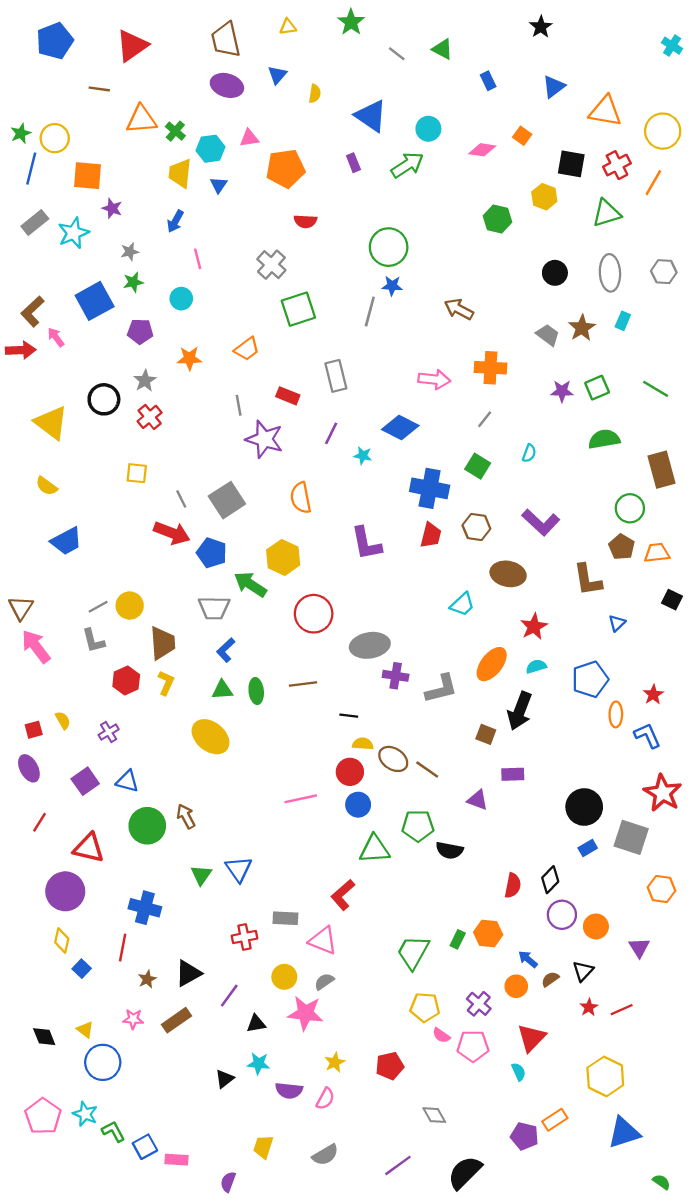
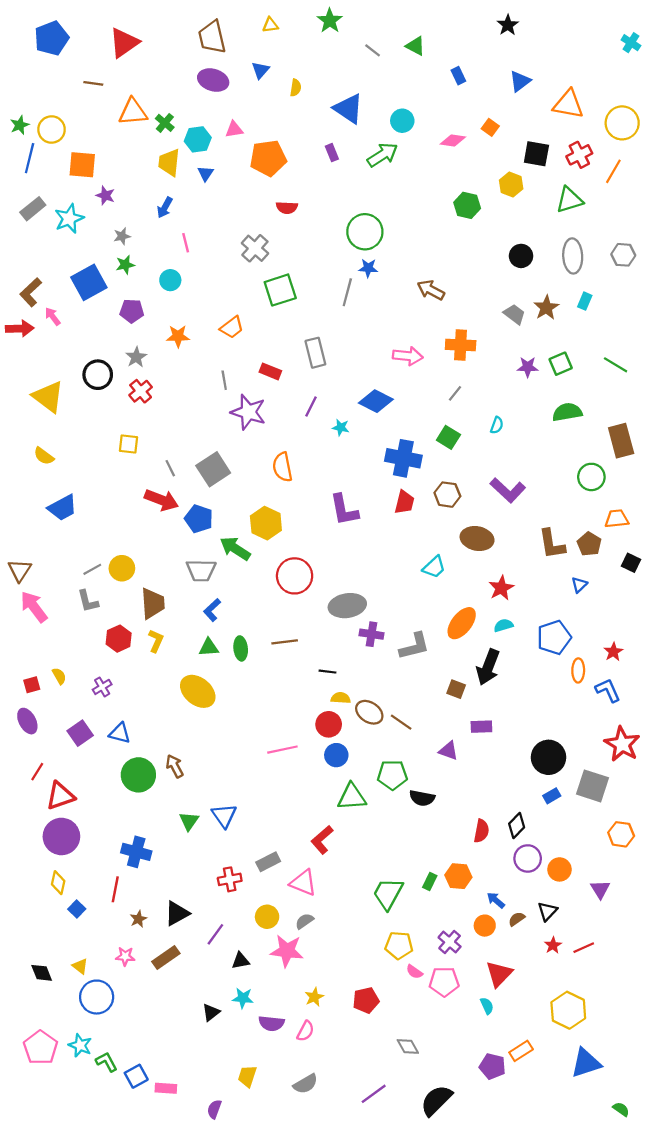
brown pentagon: (622, 547) -> (589, 544), moved
red triangle: (89, 848) -> (60, 796), moved, turned -32
gray rectangle: (285, 918) -> (268, 862), turned -30

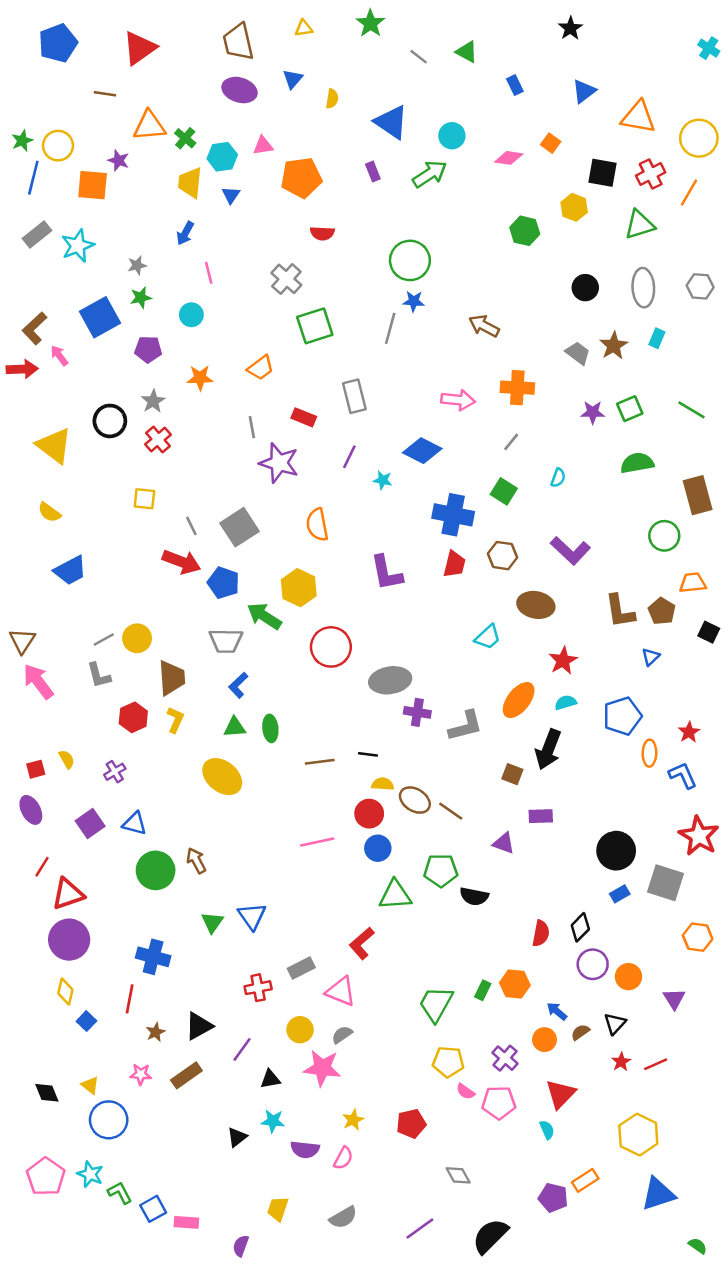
purple star: (105, 195) -> (119, 160), moved
brown line: (285, 642) -> (320, 762), moved

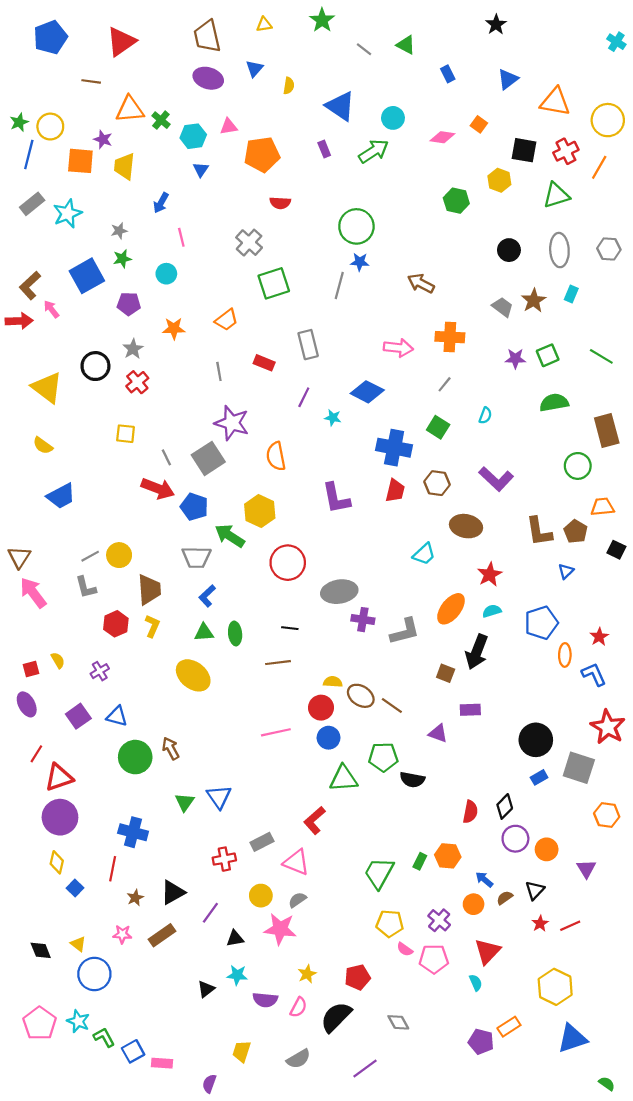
yellow trapezoid: (190, 183) -> (124, 166), moved
purple star: (279, 463) -> (232, 423), moved
black line: (368, 754) -> (290, 628), moved
black semicircle: (490, 1236) -> (336, 1017), moved

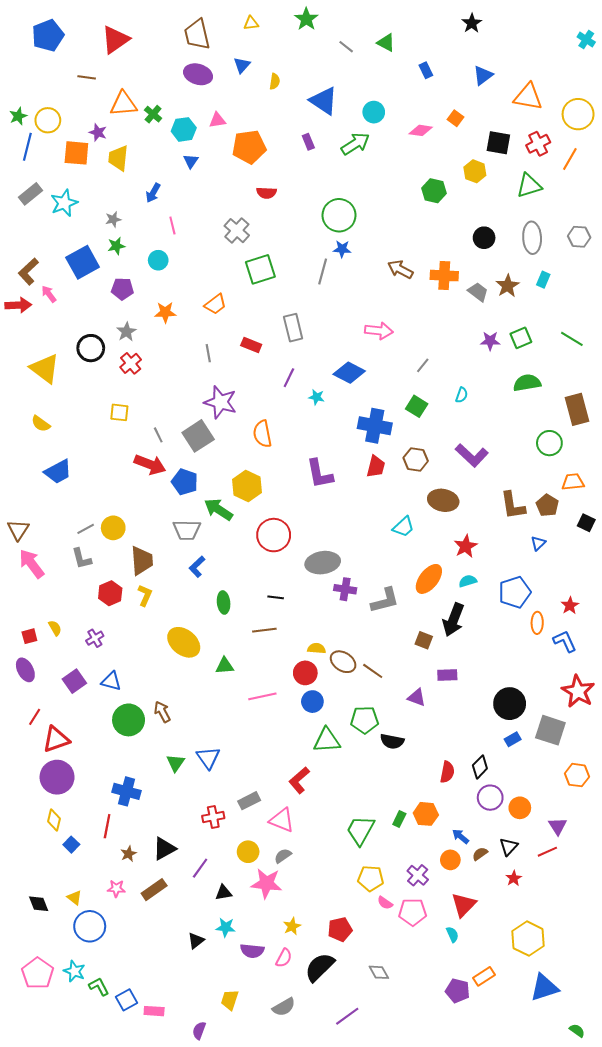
orange cross: (450, 337) -> (444, 276), moved
green triangle: (204, 632) -> (225, 666), moved
red line: (570, 926) -> (547, 852), moved

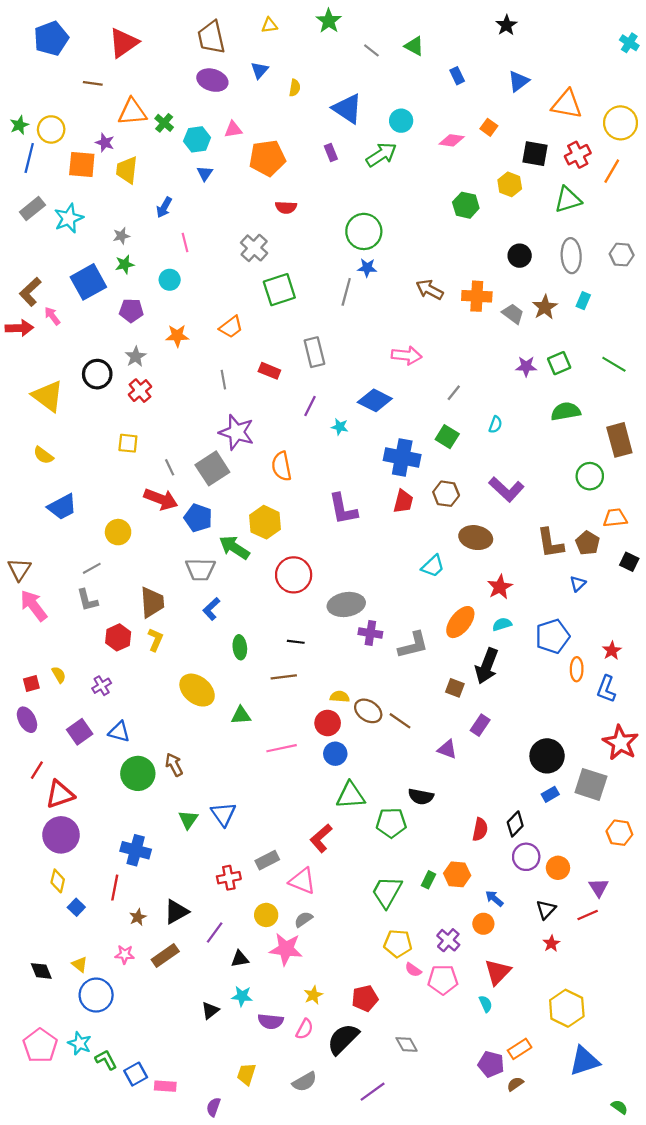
yellow circle: (113, 528) -> (118, 532), moved
blue L-shape: (565, 641) -> (606, 689), turned -135
purple rectangle: (447, 675) -> (480, 725), turned -54
green pentagon: (365, 720) -> (391, 823), moved
brown semicircle: (480, 854) -> (515, 1084), moved

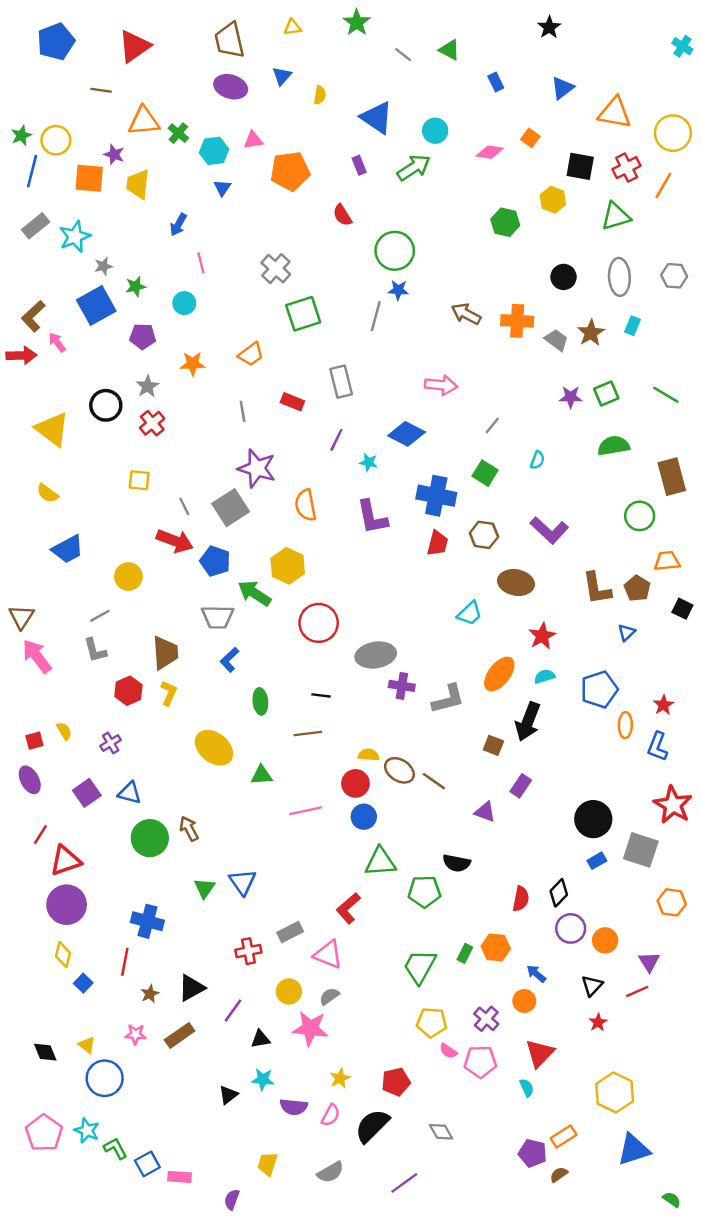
red semicircle: (286, 207) -> (342, 215), moved, turned 55
gray star: (121, 236) -> (103, 266), moved
purple L-shape: (343, 509) -> (372, 517), moved

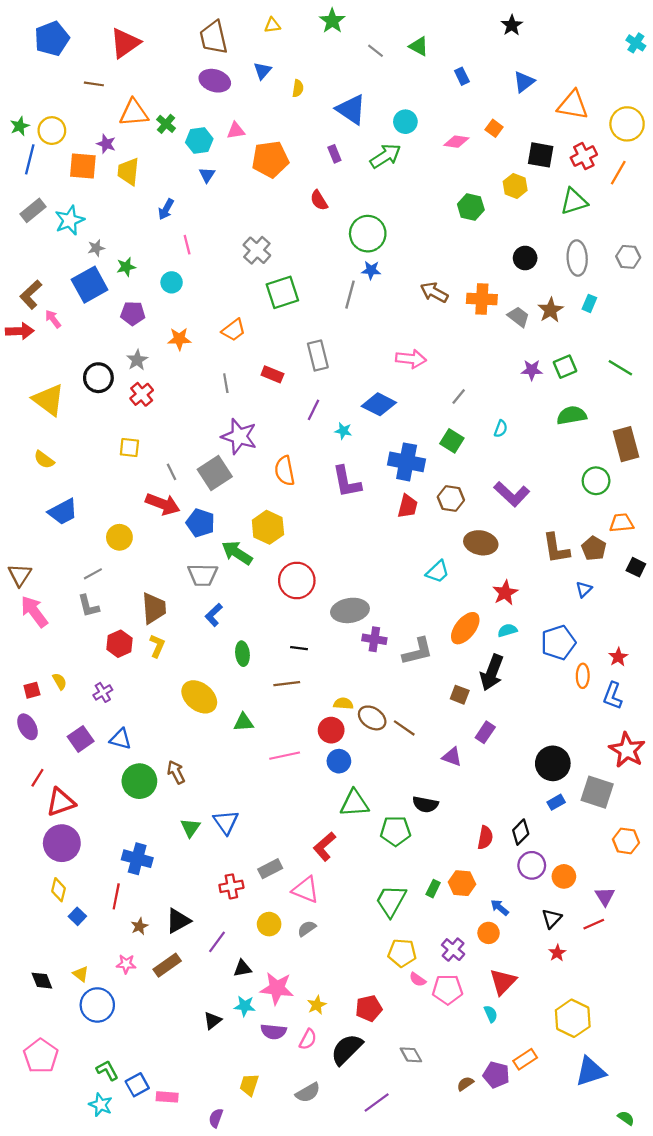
pink star: (310, 1028) -> (277, 988), moved
cyan star: (87, 1131) -> (101, 1105), moved
brown semicircle: (559, 1175) -> (465, 1084), moved

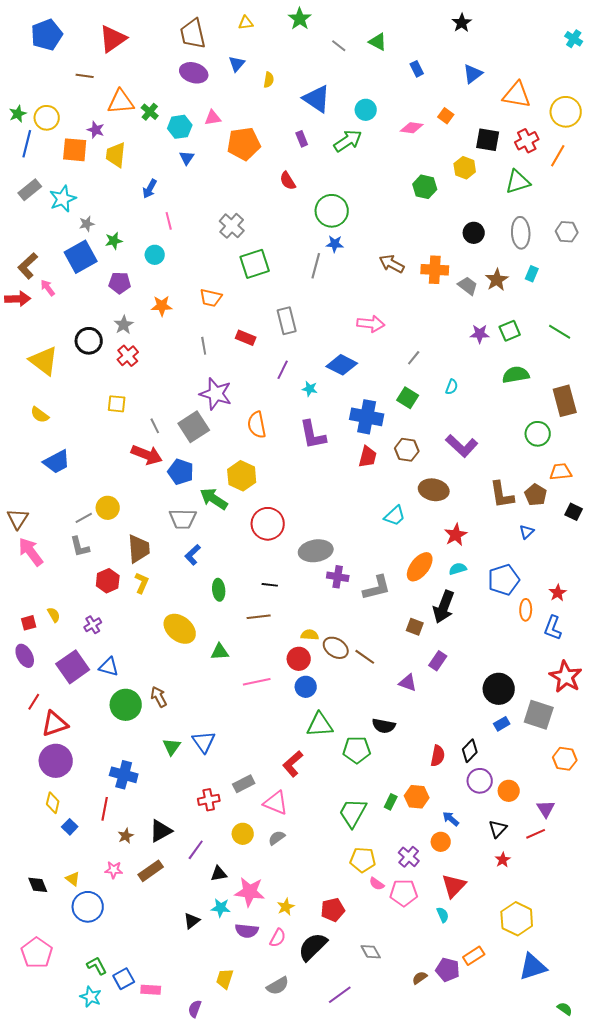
orange trapezoid: (234, 330) -> (211, 298), turned 50
yellow circle: (119, 537) -> (108, 508), moved
purple square: (81, 739) -> (73, 667), size x1.4

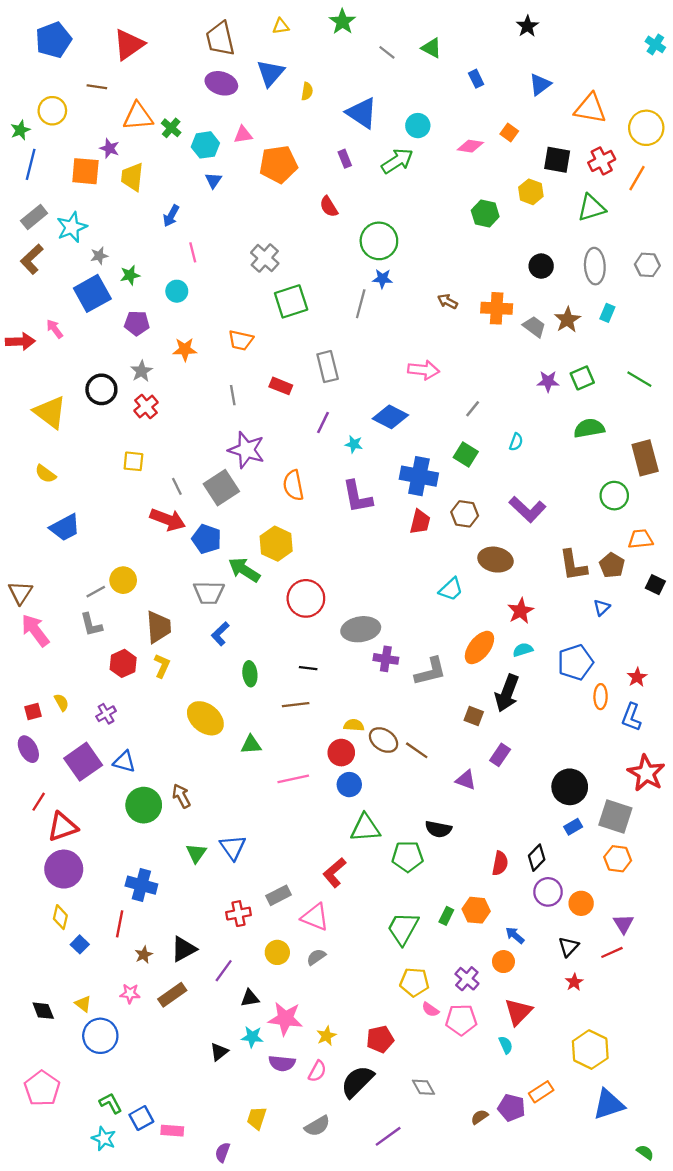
blue triangle: (237, 64) -> (270, 73), size x1.5
yellow circle: (47, 118) -> (52, 111), moved
brown arrow: (392, 264) -> (448, 301), size x0.7
brown L-shape: (28, 266) -> (32, 259), moved
orange hexagon: (565, 759) -> (618, 859), moved

